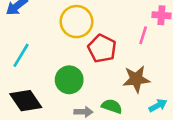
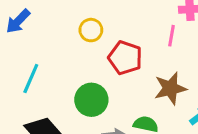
yellow circle: (76, 22) -> (91, 30), size x0.6

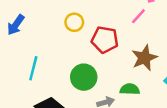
pink line: (171, 36) -> (138, 16), turned 42

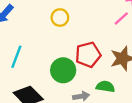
red pentagon: (105, 40) -> (88, 55), moved, turned -30

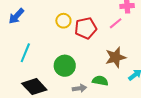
red pentagon: (88, 55) -> (86, 28), moved

